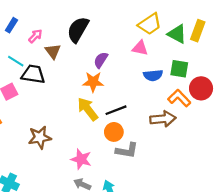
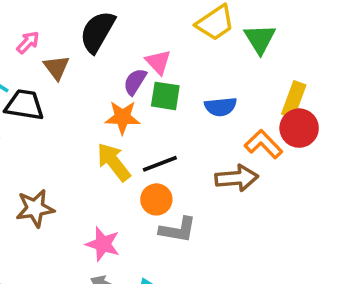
yellow rectangle: (198, 31) -> (294, 100), moved
green triangle: (177, 34) -> (260, 39), turned 30
pink triangle: (140, 48) -> (158, 62), moved, turned 35
green square: (179, 69) -> (165, 96), moved

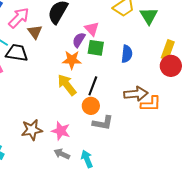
pink arrow: (28, 42) -> (19, 18), size x1.6
blue semicircle: (221, 107) -> (127, 54), turned -78
orange L-shape: (263, 144) -> (151, 104), moved, turned 135
black line: (160, 164) -> (93, 86), turned -48
brown star: (35, 208) -> (32, 130), moved

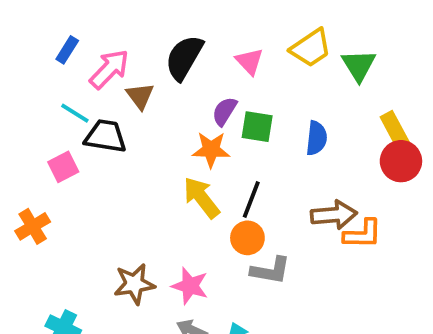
pink triangle: (92, 29) -> (249, 61), moved
yellow rectangle: (168, 50) -> (395, 130), turned -48

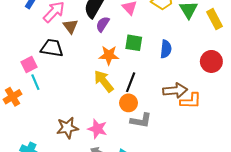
purple semicircle: (224, 111) -> (103, 24), moved
cyan line: (75, 113) -> (35, 82), moved, turned 35
yellow rectangle: (395, 130) -> (214, 19), moved

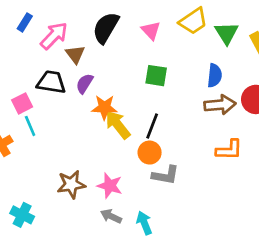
purple semicircle: (103, 24) -> (85, 83), moved
blue semicircle: (166, 49) -> (215, 76), moved
orange star: (109, 55) -> (104, 107), moved
brown arrow: (175, 90) -> (220, 105), moved

